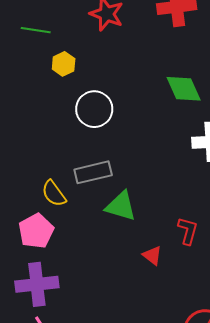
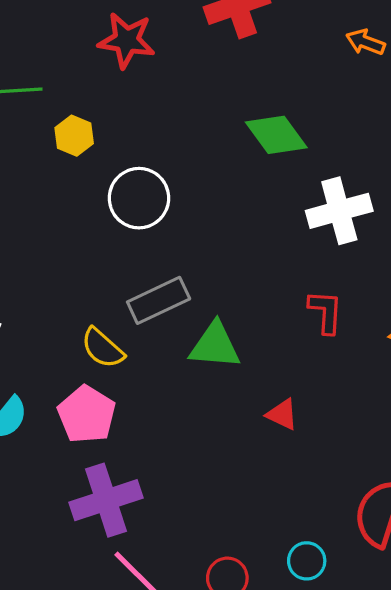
red L-shape: (188, 231) -> (326, 312), moved

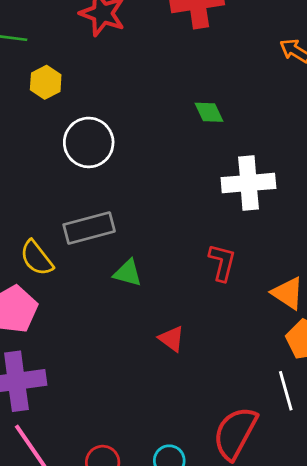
green diamond: (276, 135) -> (209, 112), size x0.6
green triangle: (215, 346) -> (128, 273), size x0.7

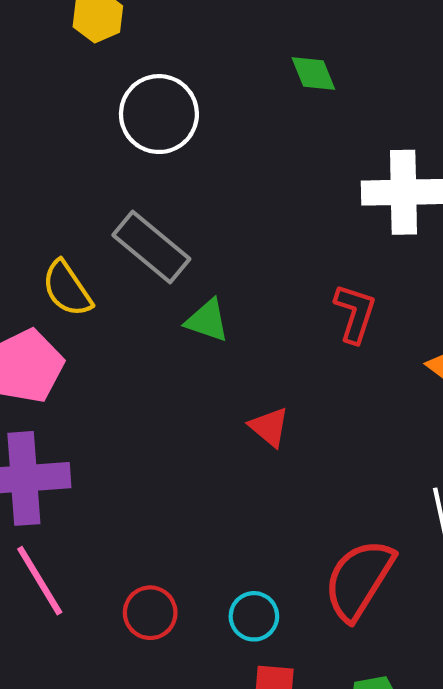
green diamond: (209, 112) -> (313, 74), moved
gray rectangle: (89, 228) -> (151, 247), turned 51

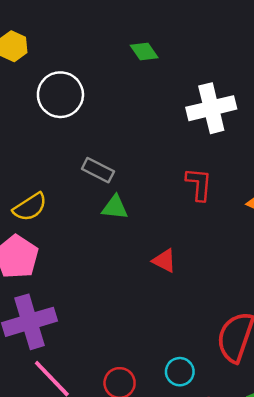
gray rectangle: (151, 247) -> (98, 170), moved, size x0.7
yellow semicircle: (67, 289) -> (30, 207), turned -76

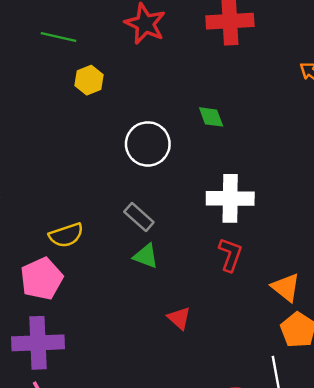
white circle: (60, 95) -> (148, 144), moved
white cross: (211, 108) -> (230, 198), moved

